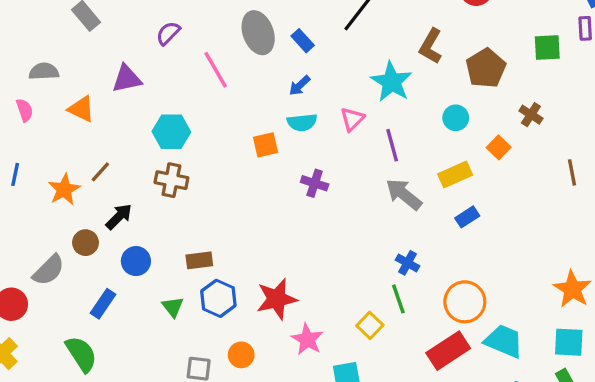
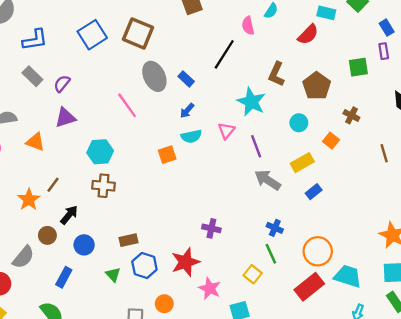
purple semicircle: (168, 33) -> (62, 84), moved
purple cross: (315, 183) -> (211, 228), moved

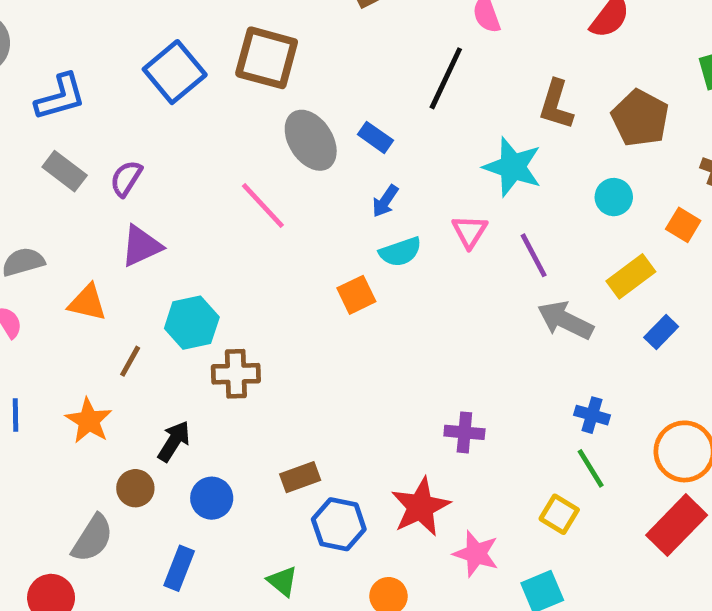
cyan hexagon: (100, 152) -> (192, 323), moved
brown line: (53, 185) -> (130, 361), moved
green triangle: (113, 275) -> (282, 581), moved

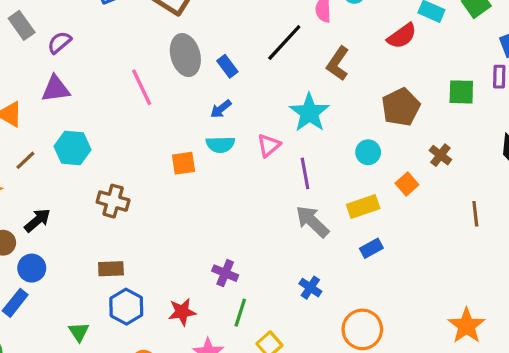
brown L-shape: (556, 105) -> (338, 64), moved
brown cross: (236, 374) -> (113, 201), moved
green line: (591, 468) -> (240, 313), moved, turned 32
blue circle: (212, 498) -> (32, 268), moved
red star: (420, 507) -> (182, 312), size x0.7

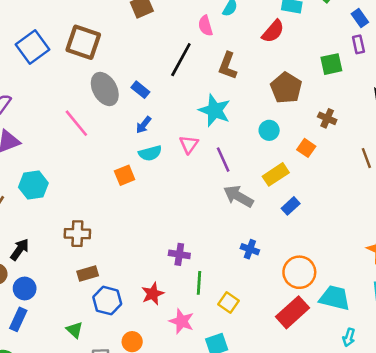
brown cross: (113, 201) -> (77, 234), moved

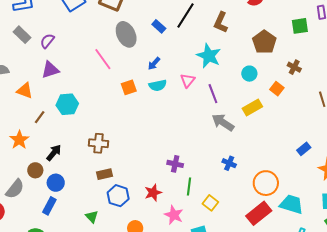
blue rectangle: (140, 90) -> (159, 26), moved
orange square: (125, 175) -> (129, 87), moved
blue rectangle: (291, 206) -> (304, 149), moved

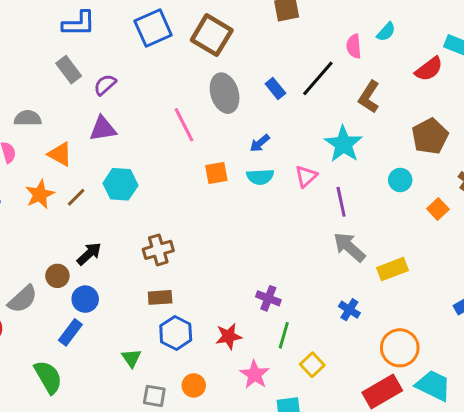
yellow rectangle: (252, 107) -> (392, 269), moved
orange star: (19, 140) -> (40, 194), moved
brown cross: (98, 143) -> (158, 250), turned -30

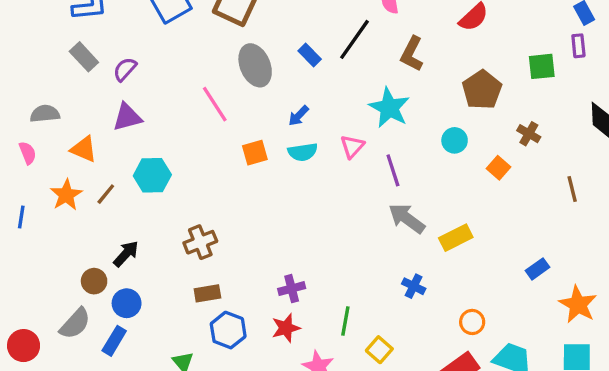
purple cross: (268, 298) -> (292, 289), moved, turned -30
gray semicircle: (23, 299) -> (75, 324), moved
orange circle: (400, 348) -> (472, 322), size x0.6

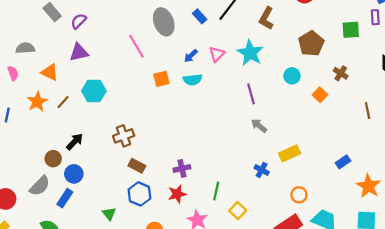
pink triangle: (352, 146) -> (217, 54), moved
gray arrow: (407, 218) -> (259, 126), size x0.7
yellow rectangle: (456, 238) -> (290, 153), moved
brown rectangle: (207, 293) -> (137, 166), moved, turned 35

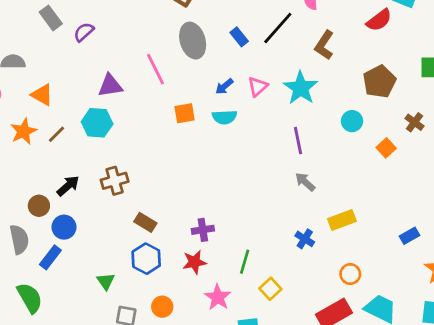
purple triangle: (79, 52) -> (110, 86), moved
brown cross: (124, 136) -> (115, 181), moved
gray semicircle: (40, 186) -> (19, 239), turned -60

